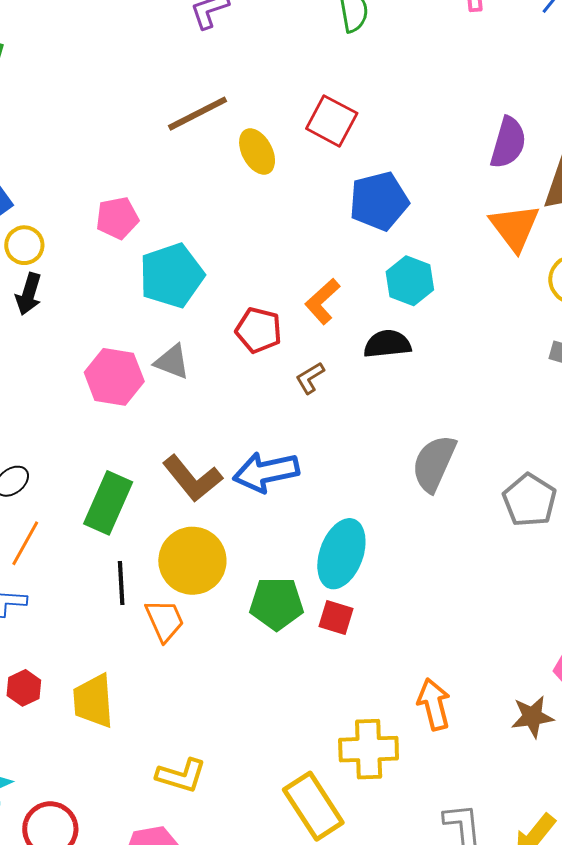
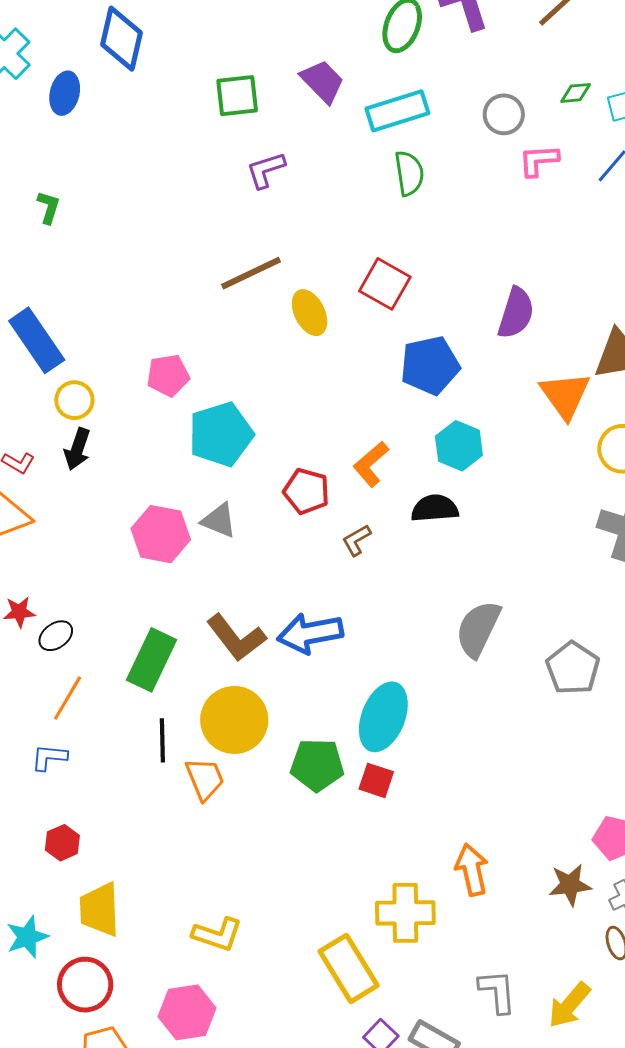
purple semicircle: (508, 143) -> (516, 313), moved
yellow trapezoid: (93, 701) -> (100, 910), moved

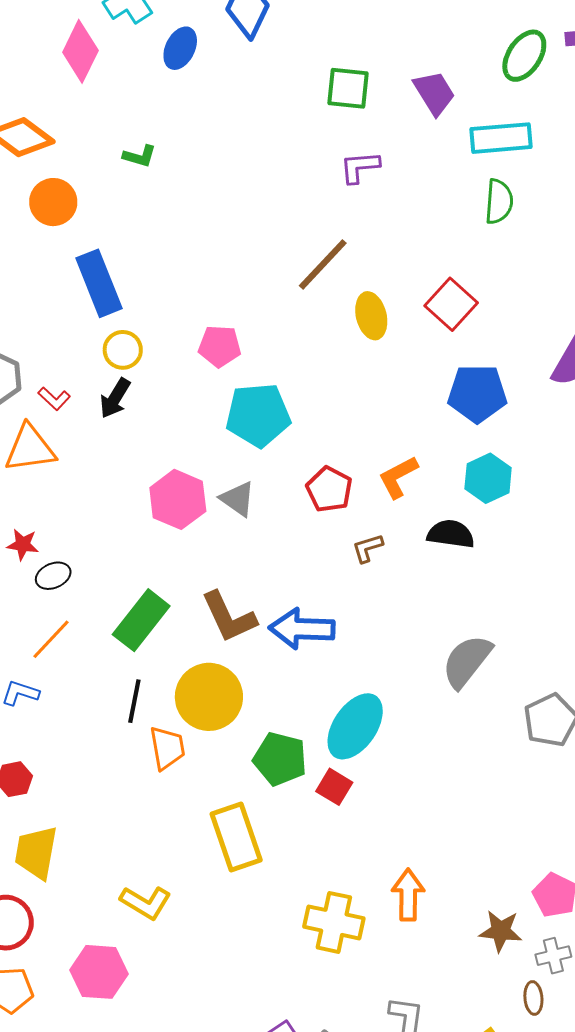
green L-shape: (49, 207) -> (140, 156), turned 76
brown line: (251, 273) -> (323, 264), turned -34
yellow rectangle: (349, 968) -> (236, 837), moved

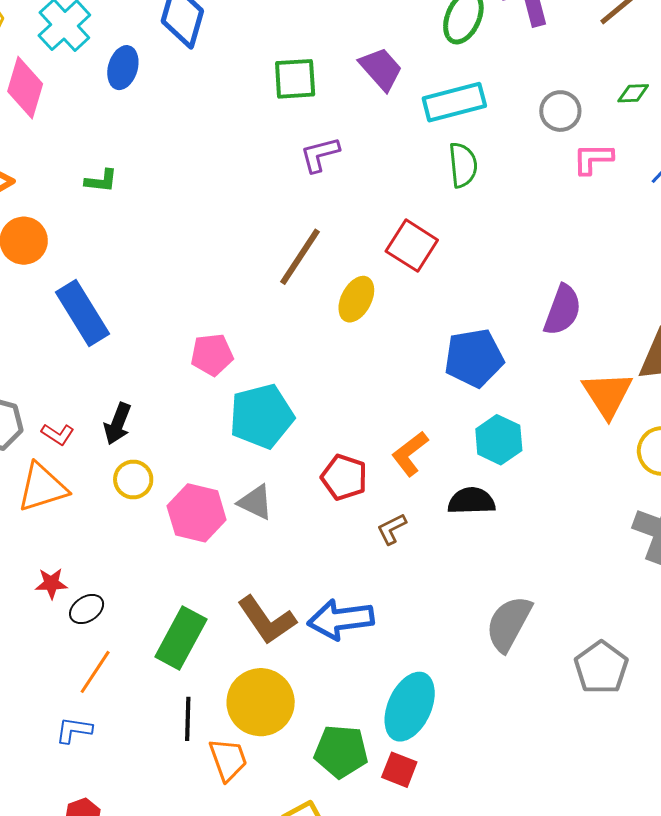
red square: (451, 304) -> (412, 246), moved
yellow ellipse: (371, 316) -> (356, 299), turned 51
yellow circle: (123, 350) -> (133, 479), moved

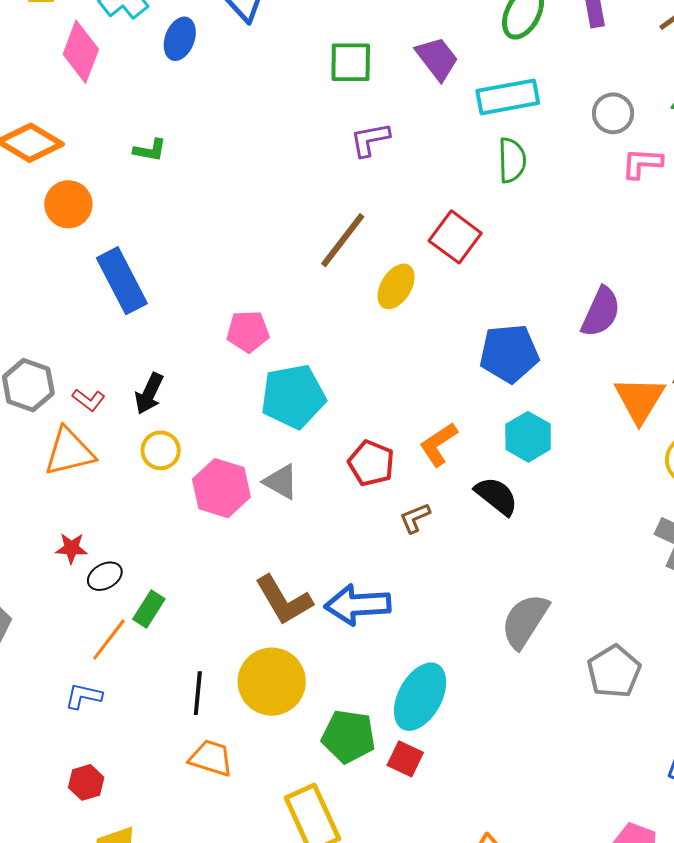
black semicircle: (471, 501) -> (496, 496), turned 36
green rectangle: (181, 638) -> (149, 609), moved, size x0.6
orange trapezoid: (228, 760) -> (211, 758), moved, turned -57

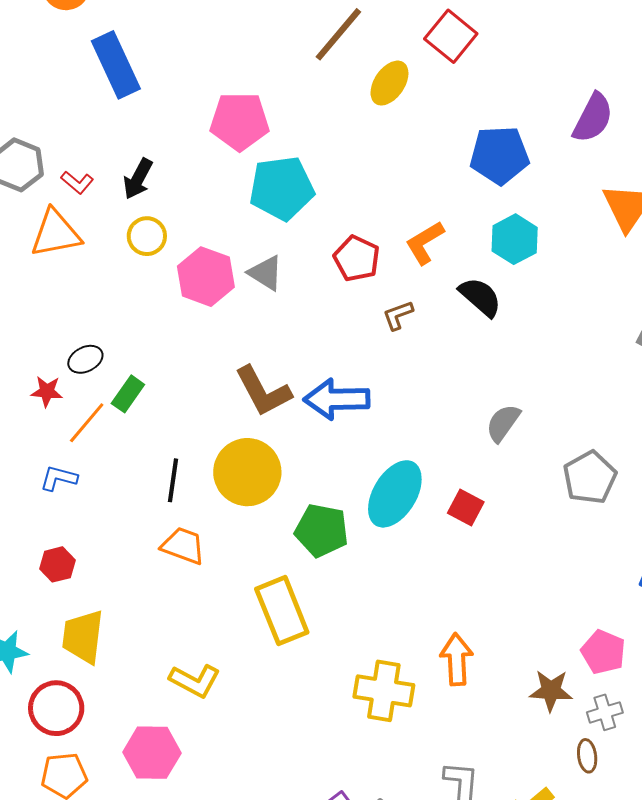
pink pentagon: (248, 331) -> (240, 121), size x1.4
red star: (71, 548) -> (47, 391), moved
gray semicircle: (525, 621) -> (503, 423), size x0.7
red square: (405, 759) -> (466, 508), moved

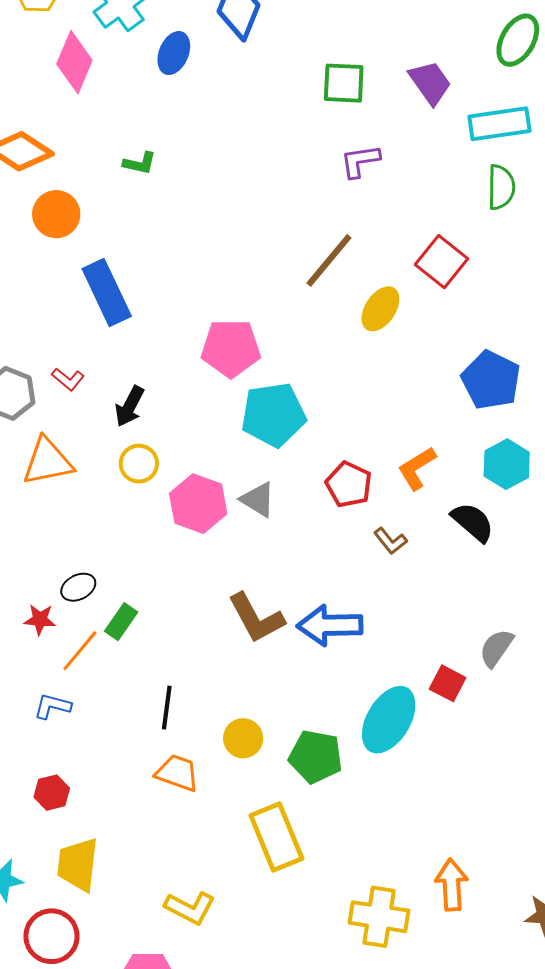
blue pentagon: (499, 155) -> (491, 380), turned 30
red L-shape: (77, 182) -> (68, 379), moved
brown L-shape: (398, 315) -> (390, 541), turned -108
yellow circle: (247, 472) -> (243, 738), moved, size x0.6
red square: (466, 508) -> (448, 683), moved

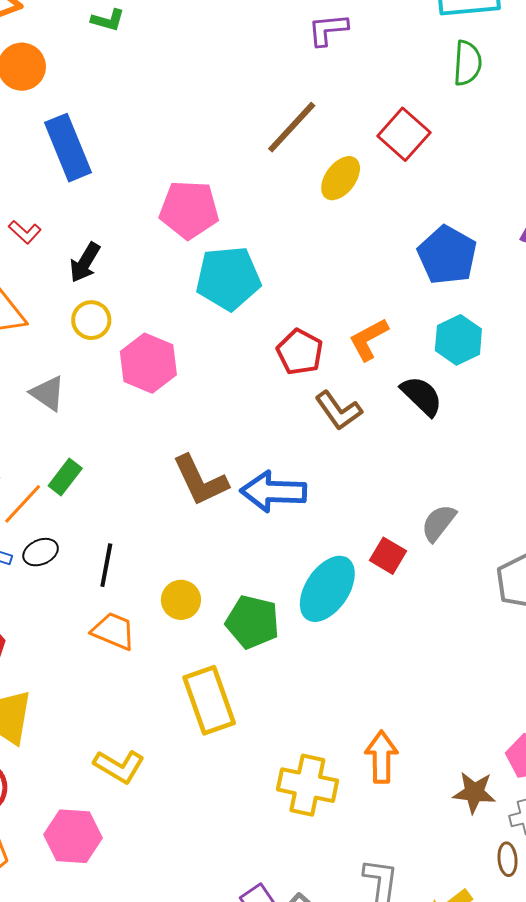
gray triangle: (258, 500) -> (48, 393), moved
brown L-shape: (390, 541) -> (338, 410), size x1.4
black ellipse: (78, 587) -> (41, 552), moved

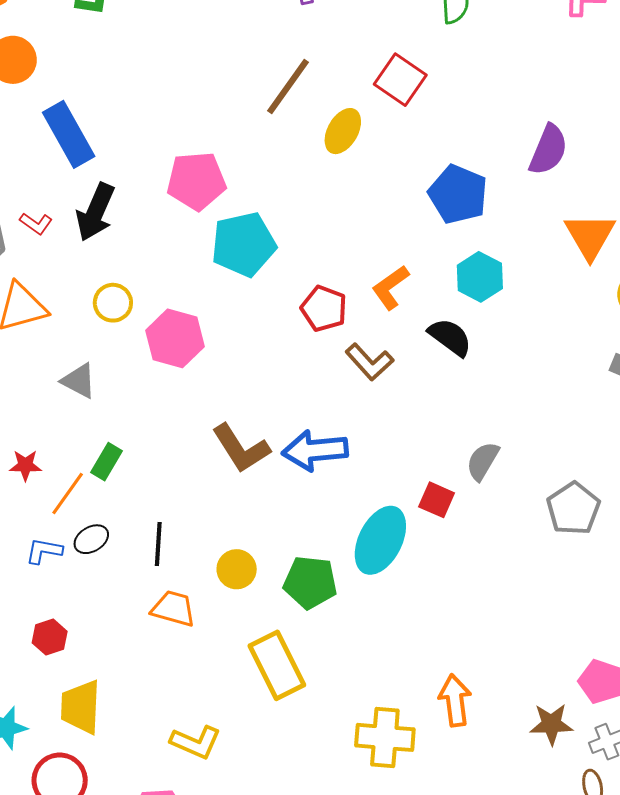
black arrow: (85, 262) -> (95, 212), moved, size x1.4

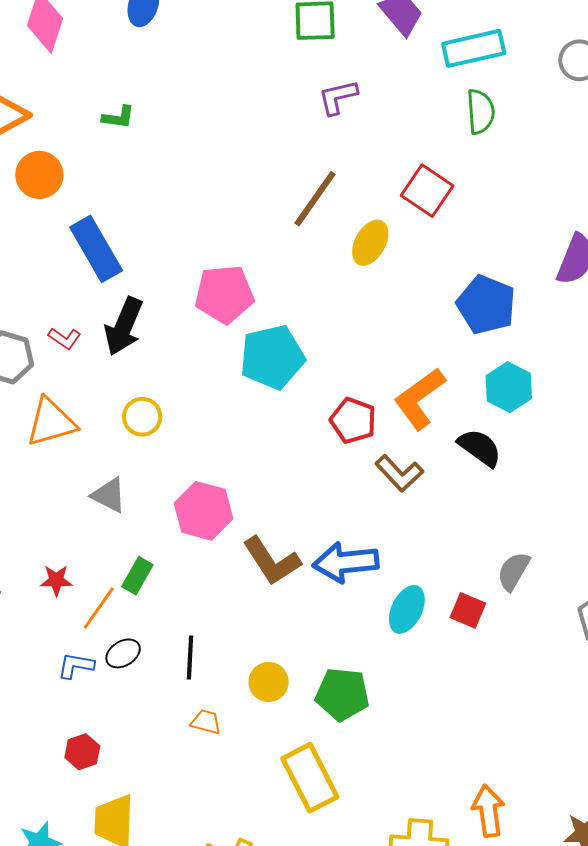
orange L-shape: (390, 287) -> (420, 399), size x1.4
pink hexagon: (175, 338) -> (204, 511), moved
cyan ellipse: (380, 540) -> (407, 609), moved, size x0.7
orange trapezoid: (173, 608) -> (206, 722), size x0.7

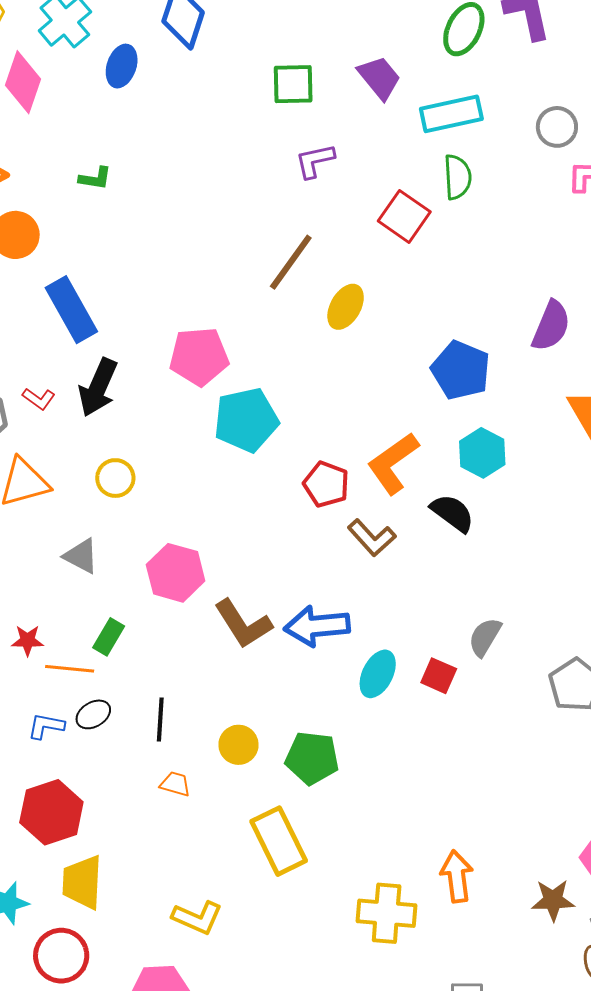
red square: (427, 191) -> (404, 216), moved
orange line: (99, 608) -> (70, 669), turned 60
red hexagon: (82, 752) -> (51, 812), size x1.8

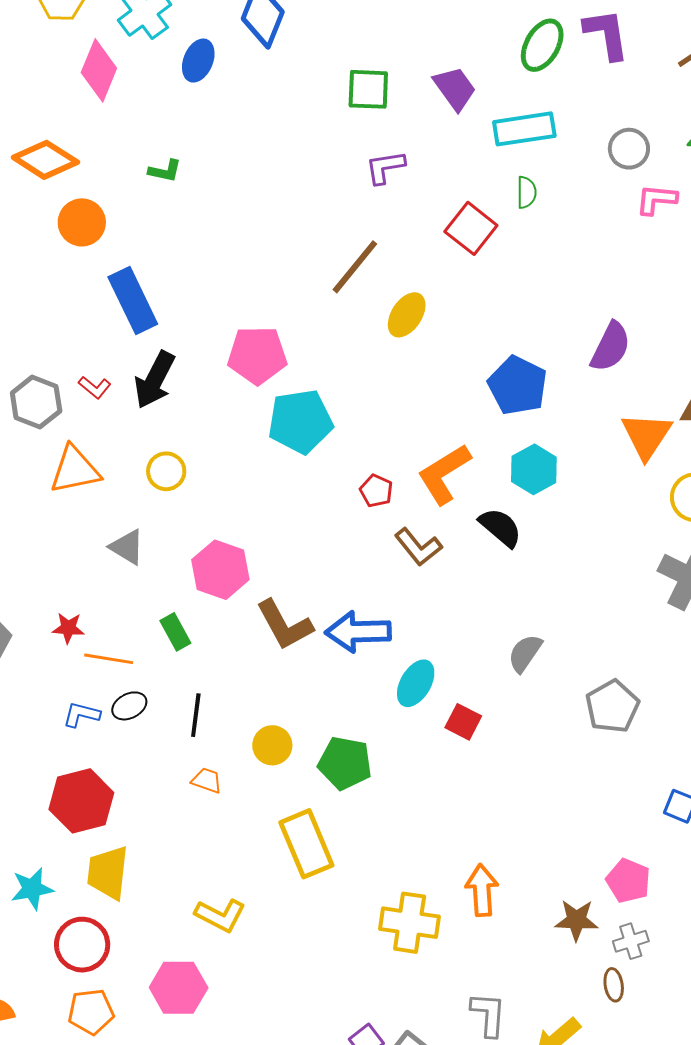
green semicircle: (457, 177) -> (526, 192), size x0.7
red pentagon: (326, 484) -> (376, 491), size x0.7
green rectangle: (109, 637) -> (175, 632), moved, turned -63
red square: (439, 676) -> (463, 722), moved

